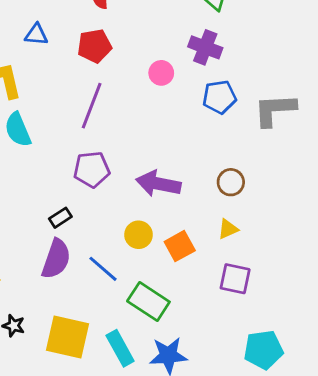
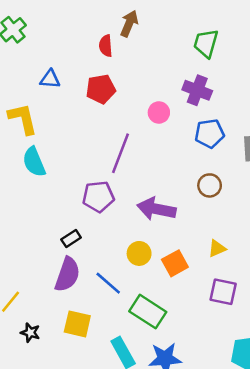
purple line: (92, 106) -> (121, 153), moved
brown circle: (231, 182) -> (210, 185), moved
yellow square: (68, 337) -> (77, 324), moved, size x0.7

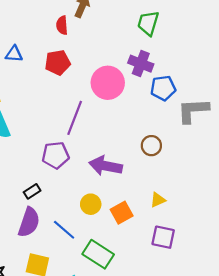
pink circle: (159, 112) -> (108, 83), size x1.8
blue pentagon: (210, 134) -> (163, 88), moved

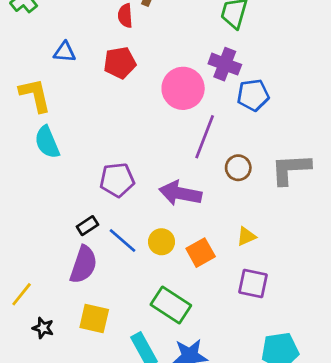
gray L-shape: (193, 110) -> (291, 169), moved
purple line: (75, 118) -> (205, 137), moved
blue line: (64, 230) -> (122, 240), moved

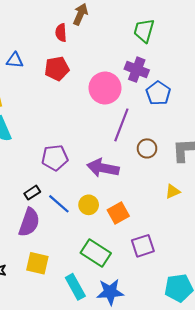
blue pentagon: (253, 95) -> (158, 93), turned -30
yellow triangle: (246, 236) -> (173, 192), moved
purple square: (253, 283) -> (143, 246), moved, turned -30

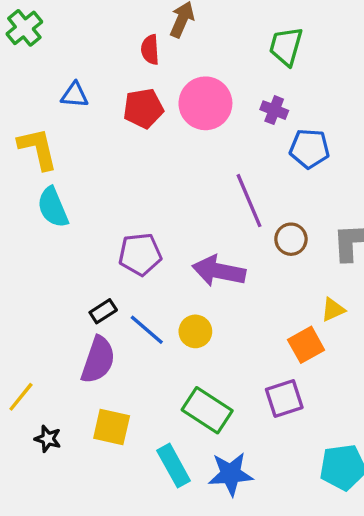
purple cross: (137, 70) -> (274, 110), size x0.7
pink circle: (105, 88) -> (205, 103), moved
blue pentagon: (158, 93) -> (309, 149), turned -30
purple line: (121, 125) -> (249, 201), turned -44
orange square: (118, 213) -> (306, 345), moved

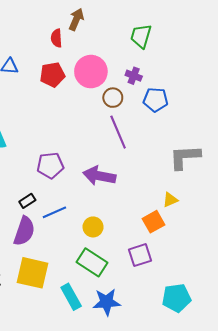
brown circle: (291, 239) -> (113, 98), moved
blue line: (147, 330) -> (54, 212), turned -65
yellow circle: (195, 331) -> (93, 227), moved
yellow square: (112, 427) -> (33, 273), size x1.4

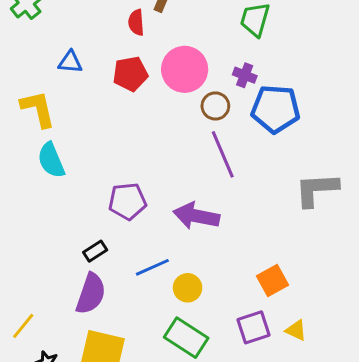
blue pentagon: (156, 100) -> (276, 109), size x1.4
yellow triangle: (170, 200) -> (296, 330), moved, turned 49
blue line: (54, 212) -> (152, 267), moved

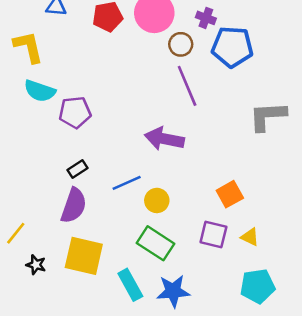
cyan semicircle: (51, 160) -> (40, 91), turned -48
purple pentagon: (127, 201) -> (75, 112), moved
purple square: (254, 327) -> (213, 234), turned 32

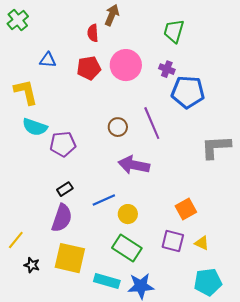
brown circle: (181, 44) -> (118, 127), moved
cyan rectangle: (130, 285) -> (107, 281), turned -45

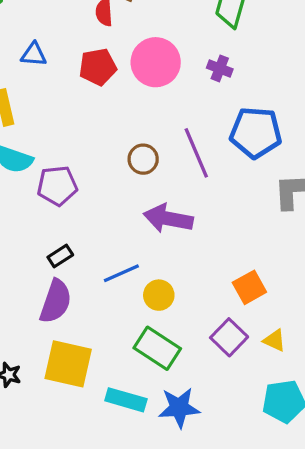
blue pentagon: (188, 92) -> (256, 133), moved
purple square: (173, 241) -> (229, 337), turned 30

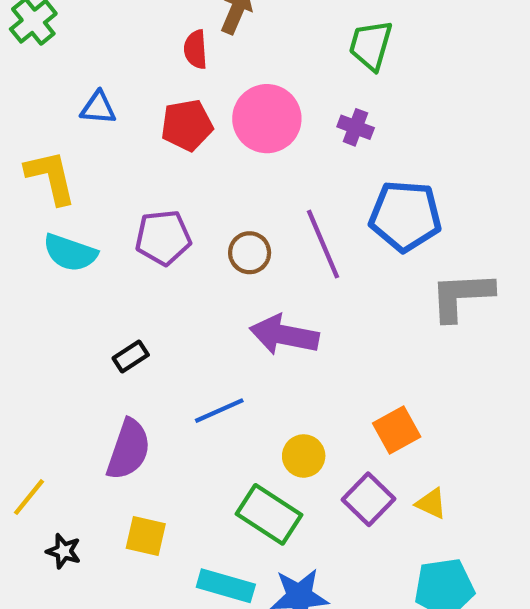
purple pentagon: (57, 186) -> (163, 238), moved
black rectangle: (60, 256) -> (131, 357), moved
yellow circle: (159, 295) -> (304, 456), moved
yellow square: (68, 364) -> (146, 536), size x0.6

